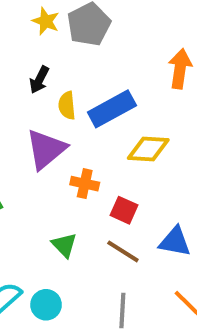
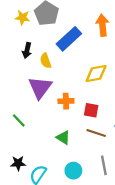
blue rectangle: (112, 109) -> (69, 39), moved
cyan circle: (46, 305) -> (73, 171), moved

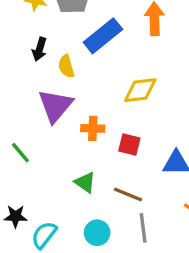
brown line: (96, 133) -> (128, 195), moved

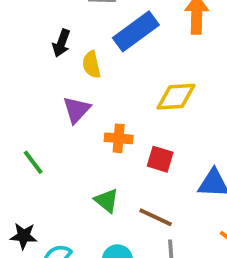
purple triangle: (55, 106) -> (77, 110), size x0.7

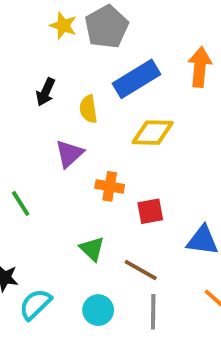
black arrow: (61, 43) -> (46, 92), moved
yellow diamond: (176, 97) -> (153, 133), moved
red square: (160, 159) -> (150, 211), turned -32

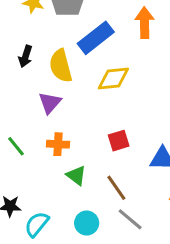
yellow semicircle: (88, 109) -> (61, 66), size x1.5
orange cross: (110, 186) -> (58, 144), moved
brown line: (141, 270) -> (116, 188), turned 32
gray line: (153, 312) -> (130, 219), turned -44

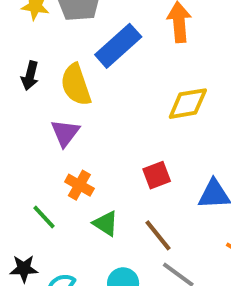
yellow diamond: (113, 79) -> (188, 104), moved
orange cross: (58, 144) -> (79, 185), turned 30
green line: (16, 146) -> (44, 217), moved

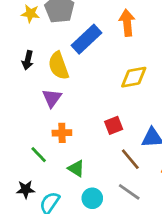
orange cross: (79, 185) -> (62, 133), turned -30
green triangle: (106, 223) -> (76, 168), moved
brown line: (158, 235) -> (130, 159), moved

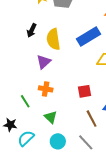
blue rectangle: (86, 39) -> (88, 36), moved

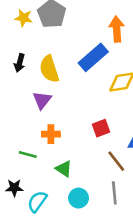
green line: (25, 101) -> (28, 154), turned -32
gray line: (86, 142) -> (114, 193), turned 48

